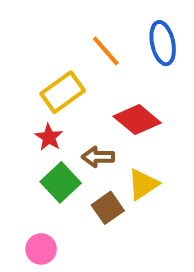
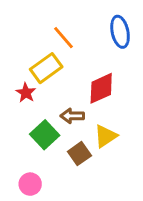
orange line: (106, 51) -> (63, 38), moved
red diamond: (137, 120) -> (101, 88), turned -64
red star: (49, 137) -> (26, 93), moved

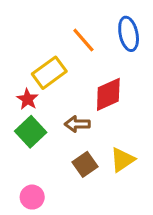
orange line: (63, 38) -> (83, 40), moved
green square: (45, 135) -> (31, 132), moved
yellow triangle: (106, 136) -> (122, 160), moved

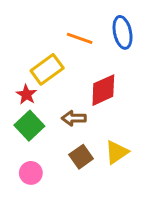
orange line: (83, 40) -> (80, 38), turned -30
pink circle: (32, 197) -> (31, 173), moved

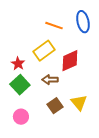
yellow rectangle: (47, 69) -> (44, 51), moved
yellow triangle: (117, 152) -> (79, 103), turned -36

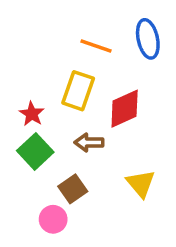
yellow rectangle: (44, 51) -> (78, 91), turned -35
brown square: (55, 106) -> (73, 189), moved
pink circle: (21, 117) -> (53, 219), moved

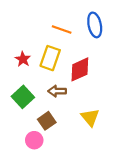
red star: (32, 114) -> (23, 59), moved

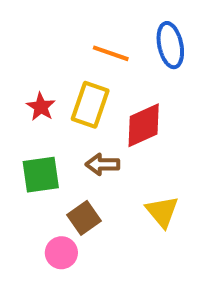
green square: (23, 97) -> (41, 175), turned 35

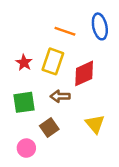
pink circle: (61, 253) -> (26, 148), moved

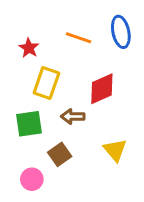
yellow rectangle: (53, 61) -> (46, 83), moved
red star: (24, 63) -> (29, 48), moved

